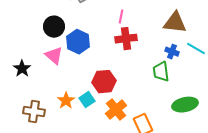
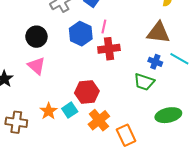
blue hexagon: (78, 42) -> (81, 34), moved
green trapezoid: (161, 72) -> (144, 82), turned -65

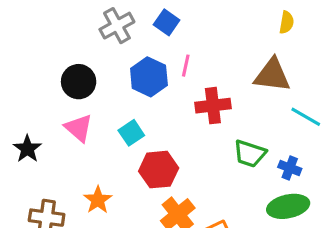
red cross: (109, 49) -> (213, 106), moved
blue cross: (155, 62) -> (290, 168), moved
cyan square: (70, 110) -> (131, 133), moved

